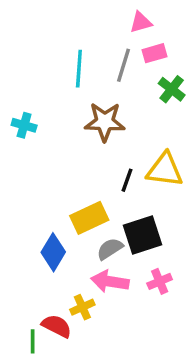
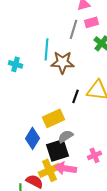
cyan line: (79, 69) -> (46, 49), moved
black square: (142, 235) -> (58, 150), moved
pink arrow: (110, 281) -> (66, 168), moved
yellow cross: (82, 307) -> (50, 170), size x1.5

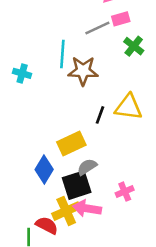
gray line: (74, 29) -> (97, 28), turned 48

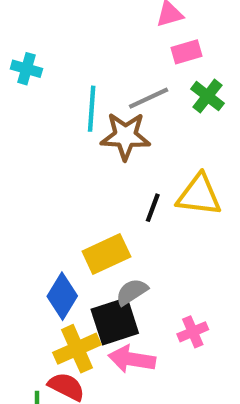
gray line: (97, 28) -> (149, 98), moved
cyan cross: (22, 73) -> (26, 69), moved
yellow cross: (66, 211) -> (77, 349), moved

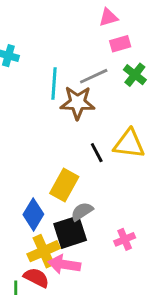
black line: (153, 208) -> (97, 153), turned -48
yellow rectangle: (106, 254) -> (64, 185), turned -36
pink arrow: (132, 359) -> (64, 264), moved

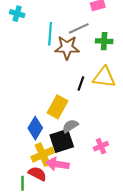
green cross: (135, 75) -> (104, 41), moved, turned -35
black line: (97, 153) -> (81, 84), turned 48

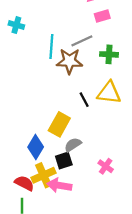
black line: (81, 84) -> (84, 100), turned -48
black square: (62, 141) -> (64, 161), size x0.7
pink cross: (101, 146) -> (106, 166), turned -32
red semicircle: (37, 174) -> (24, 183), moved

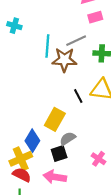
yellow cross: (44, 175) -> (21, 159), moved

